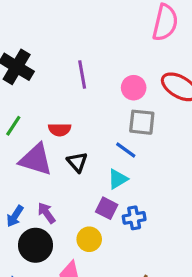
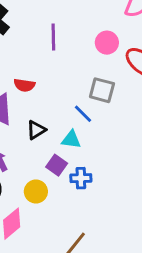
pink circle: (134, 88) -> (107, 43), moved
black triangle: (77, 162) -> (36, 130), moved, turned 30
cyan triangle: (118, 179) -> (71, 140), turned 30

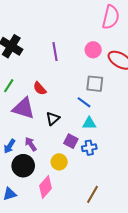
red semicircle: (24, 85) -> (40, 88), turned 48
cyan triangle: (71, 140) -> (89, 123), moved

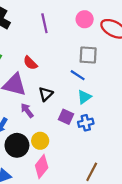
cyan triangle: (89, 123) -> (84, 97), turned -32
purple arrow: (31, 144) -> (27, 111), moved
yellow circle: (59, 162) -> (40, 141), moved

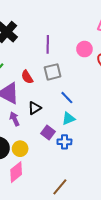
gray square: (88, 55) -> (53, 72), moved, turned -30

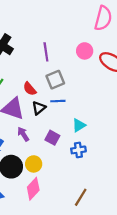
blue line: (67, 98) -> (58, 101), moved, turned -40
black triangle: (35, 108) -> (39, 108), moved
purple square: (48, 133) -> (52, 138), moved

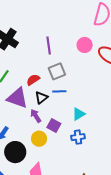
red semicircle: (30, 89) -> (33, 80), turned 96
purple arrow: (23, 134) -> (36, 116), moved
yellow circle: (34, 164) -> (39, 139), moved

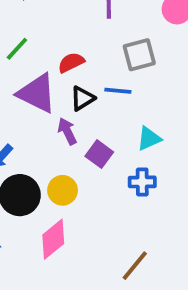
gray square: (57, 71) -> (139, 55), moved
yellow circle: (39, 139) -> (63, 190), moved

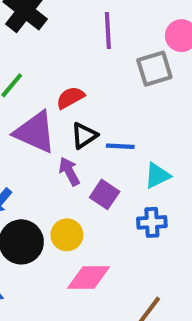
gray square: (139, 55) -> (154, 69), moved
blue line: (118, 91) -> (120, 146), moved
pink diamond: (53, 239) -> (89, 277), moved, turned 42

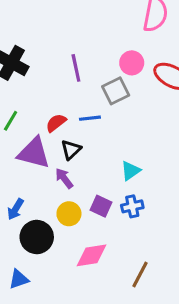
blue line: (120, 146) -> (90, 118), moved
purple square: (105, 194) -> (101, 206), moved
yellow circle: (67, 235) -> (69, 214), moved

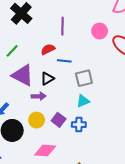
gray square: (116, 91) -> (84, 78), moved
red semicircle: (56, 123) -> (48, 49), moved
purple arrow: (64, 178) -> (39, 96), turned 112

